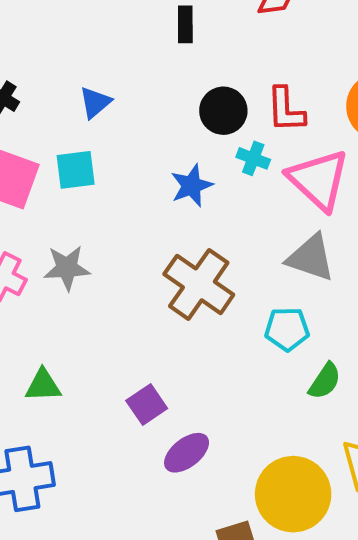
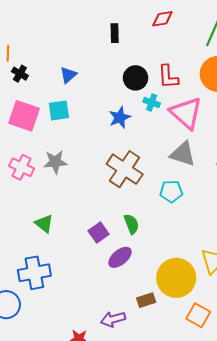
green semicircle: (325, 381) -> (131, 224), moved, turned -54
green triangle: (43, 385) -> (44, 224), turned 42

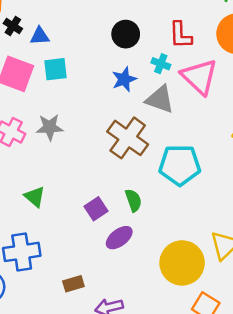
blue triangle: (68, 75) -> (40, 36), moved, turned 36
black circle: (136, 78) -> (126, 34), moved
gray triangle: (183, 154) -> (160, 99), moved
cyan pentagon: (171, 191) -> (180, 165), size x1.6
brown rectangle: (146, 300) -> (73, 284), moved

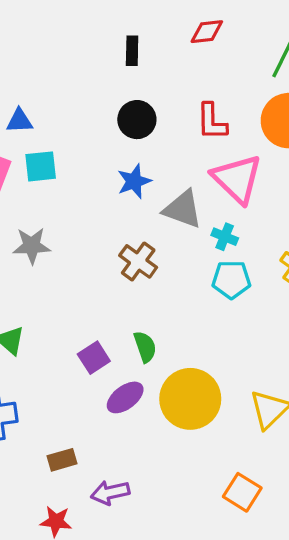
cyan cross: (161, 64) -> (225, 237), moved
brown cross: (128, 138) -> (138, 261), size x0.7
cyan pentagon: (180, 165) -> (231, 280), moved, size x0.7
yellow circle: (182, 263) -> (190, 399), moved

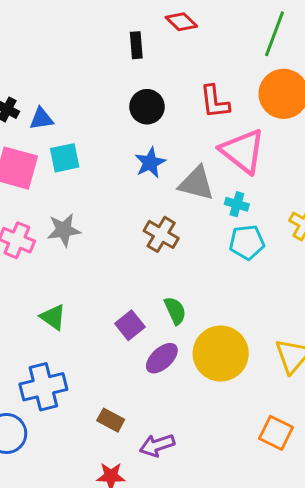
red diamond: (207, 32) -> (181, 22), moved, turned 56
brown rectangle: (62, 460) -> (111, 420), turned 50

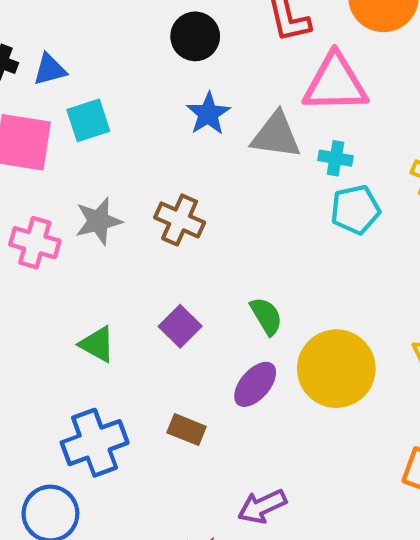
pink triangle: (243, 151) -> (335, 83), turned -33
brown cross: (161, 234) -> (180, 220), moved
purple square: (130, 325) -> (180, 326), moved
brown rectangle: (111, 420) -> (187, 430), moved

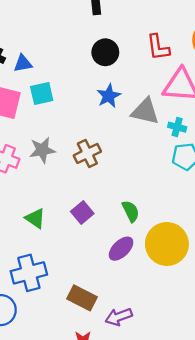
brown cross: (180, 220) -> (87, 153), turned 35
brown rectangle: (187, 430) -> (82, 298), moved, size x1.4

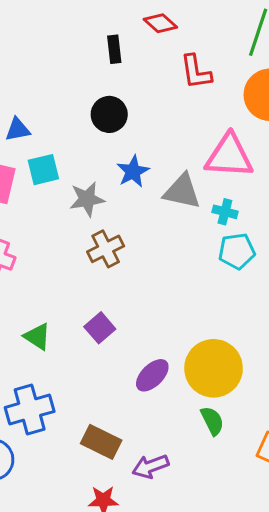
red L-shape: (158, 47) -> (196, 72), moved
black circle: (105, 52) -> (109, 114), moved
gray star: (42, 150) -> (87, 199), moved
green semicircle: (131, 211) -> (212, 421), moved

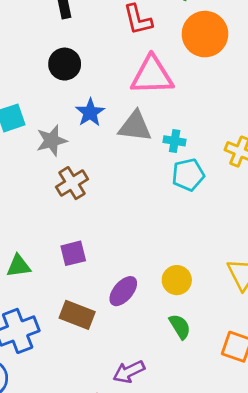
pink triangle: (229, 156) -> (152, 75), moved
purple square: (100, 328) -> (73, 253), turned 32
green triangle: (37, 337) -> (19, 266), turned -36
yellow circle: (214, 368) -> (177, 280), size x0.6
brown rectangle: (101, 442) -> (77, 315), moved

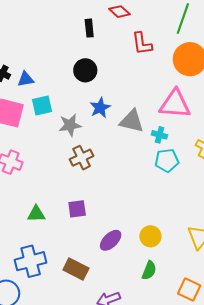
pink triangle: (152, 75) -> (175, 104), moved
brown rectangle: (77, 315) -> (76, 269), moved
green semicircle: (180, 327) -> (149, 270), turned 48

